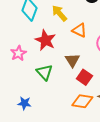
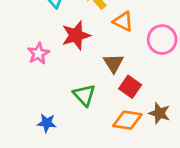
red star: (45, 40) -> (76, 35), turned 30
green triangle: (44, 72) -> (84, 95), moved

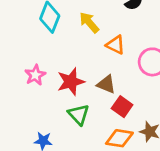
red star: (76, 35) -> (71, 82), moved
brown triangle: (113, 63) -> (106, 84), turned -36

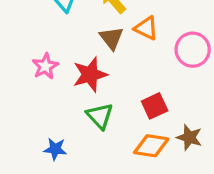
brown triangle: (106, 84) -> (111, 38), moved, turned 30
red square: (122, 107) -> (155, 106), turned 30

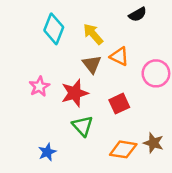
red square: (155, 106) -> (119, 104), moved
blue star: (55, 149) -> (47, 152), turned -30

